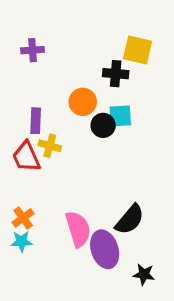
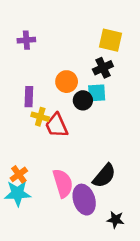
black cross: (116, 74) -> (103, 68), moved, turned -30
red trapezoid: (26, 157) -> (57, 125), moved
cyan star: (22, 241) -> (18, 193), size x1.5

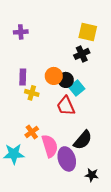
orange circle: (67, 82) -> (54, 76), moved
cyan square: (97, 93) -> (77, 88), moved, turned -35
red trapezoid: (57, 125) -> (66, 106), moved
orange cross: (19, 174) -> (32, 132), moved

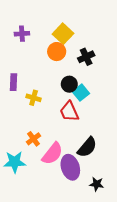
yellow square: (88, 32) -> (63, 34), moved, turned 30
orange circle: (54, 76) -> (57, 52), moved
purple rectangle: (23, 77) -> (14, 82), moved
pink semicircle: (50, 146) -> (52, 154), turned 55

